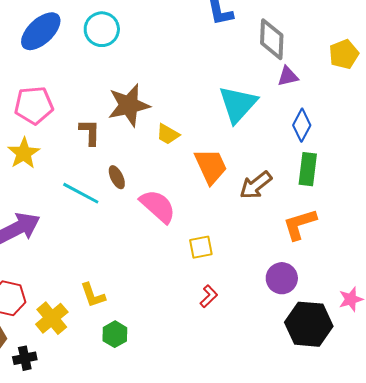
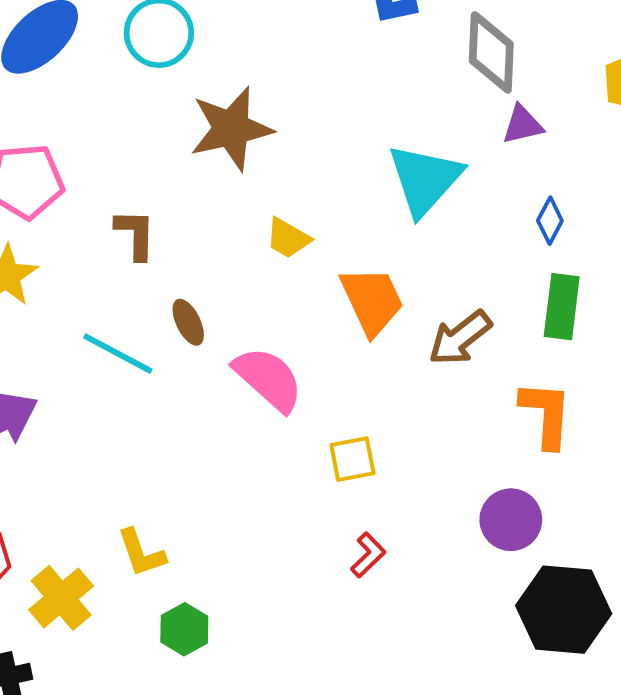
brown star: (129, 105) -> (231, 129), moved
blue diamond: (302, 125) -> (550, 221), size x0.7
orange L-shape: (300, 224) -> (546, 414), turned 111

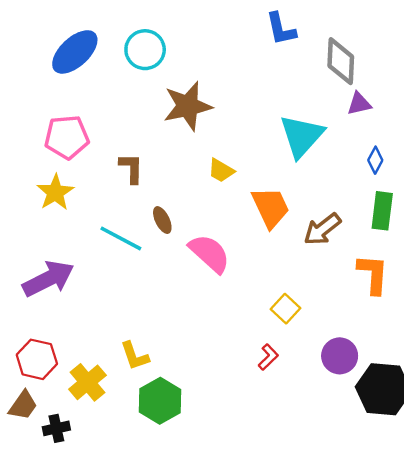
yellow square: (352, 459) -> (285, 309), moved, turned -36
purple circle: (511, 520) -> (340, 356), moved
green hexagon: (184, 629) -> (160, 401), size x1.5

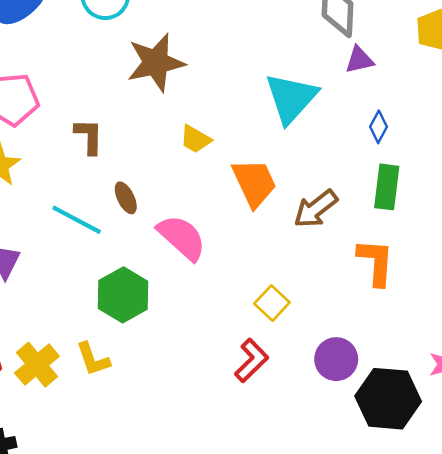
red L-shape: (268, 357) -> (251, 360), size x1.4
yellow cross: (87, 382) -> (37, 365), moved
green hexagon: (160, 401) -> (123, 295), moved

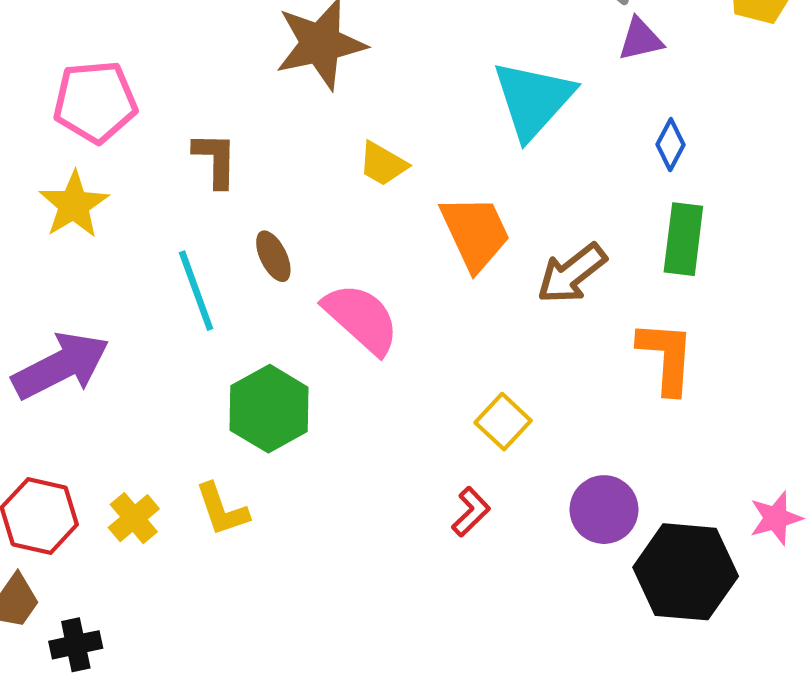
cyan line: (77, 220) -> (196, 291), turned 42
red L-shape: (251, 360) -> (471, 512), size x0.7
yellow cross: (37, 365) -> (134, 518), size x0.7

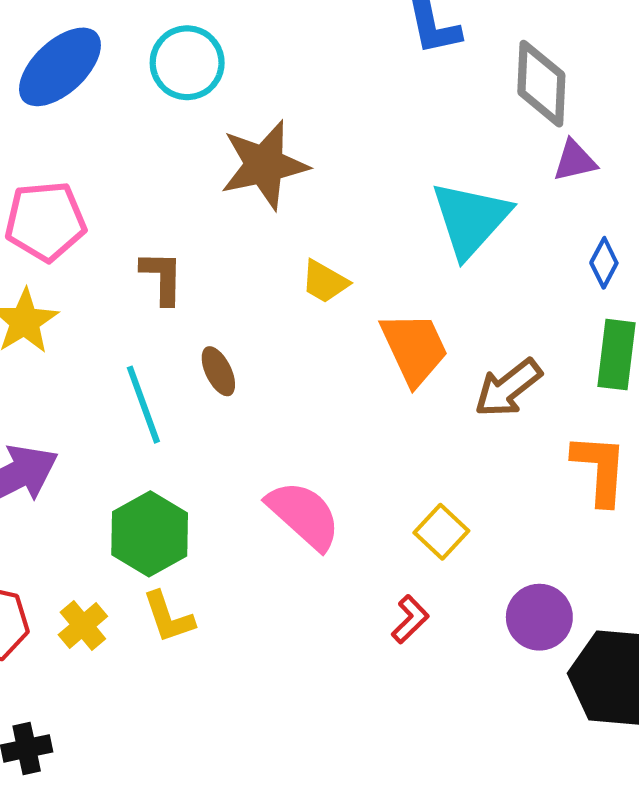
pink semicircle: (361, 318) -> (304, 515), moved
green hexagon: (269, 409) -> (150, 534), moved

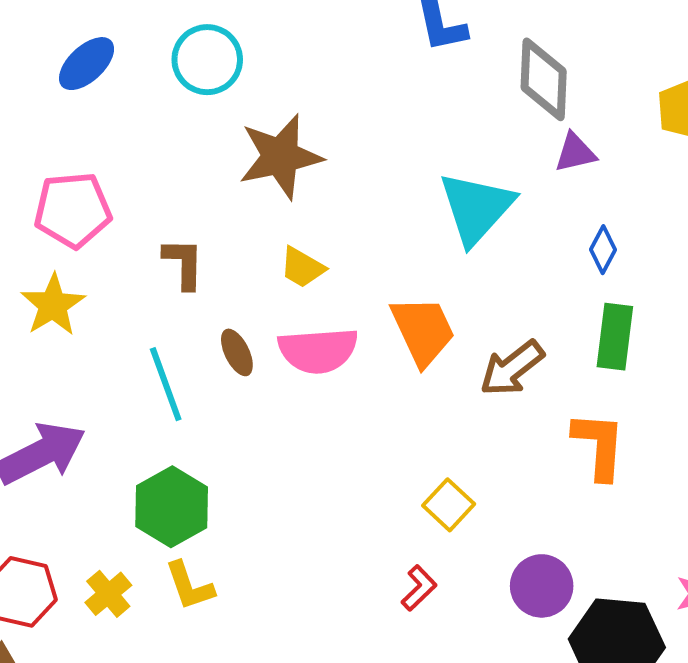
blue ellipse: (60, 67) -> (87, 64), size x0.7
yellow trapezoid: (325, 282) -> (302, 267), moved
pink semicircle: (304, 515) -> (318, 350), moved, turned 134

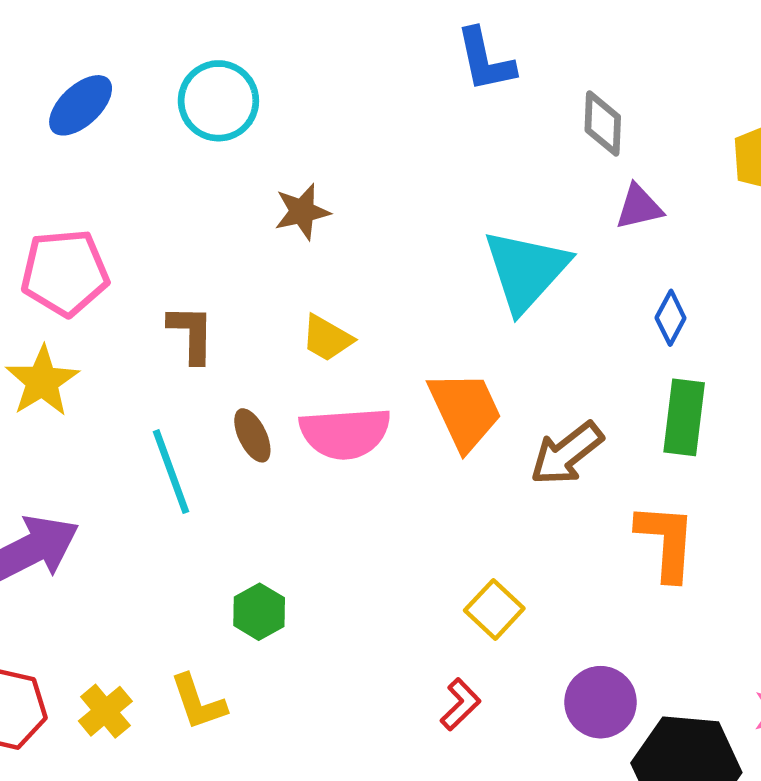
gray diamond: (544, 79) -> (603, 123), size x0.7
brown star: (280, 157) -> (302, 212), size x0.6
green hexagon: (172, 507) -> (259, 612), moved, size x0.6

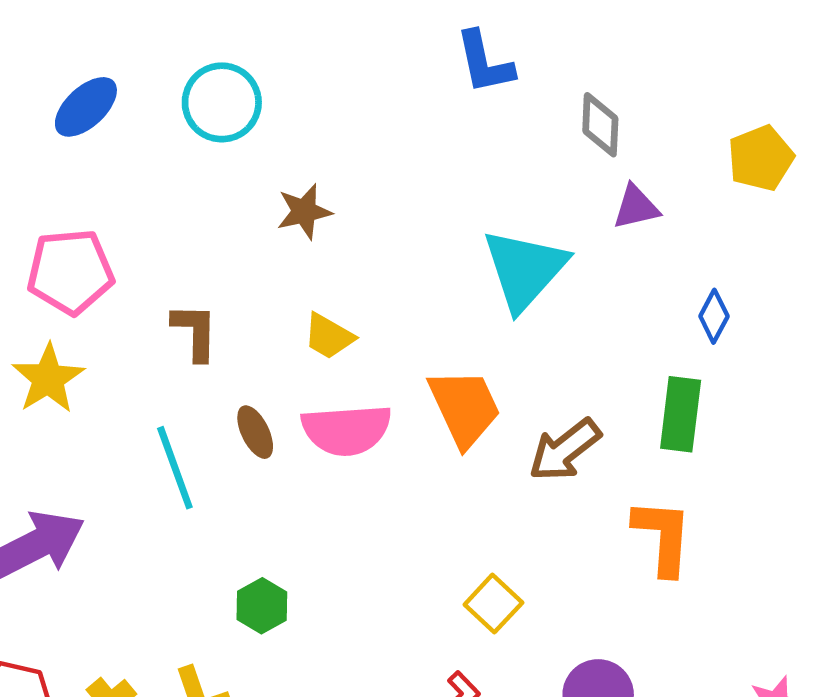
blue diamond: (671, 318) -> (714, 316), moved

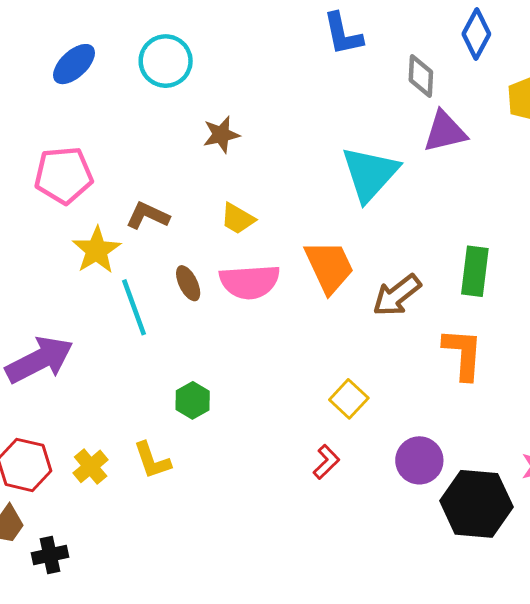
purple triangle: (636, 207) -> (445, 132), size x1.4
blue diamond: (714, 316) -> (476, 34), moved, size x1.4
brown L-shape: (195, 332) -> (148, 216), turned -66
yellow star: (48, 379) -> (97, 250), moved

